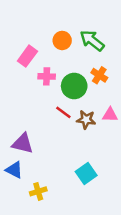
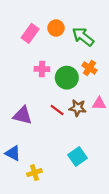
orange circle: (62, 40) -> (56, 28), moved
pink rectangle: (27, 56) -> (30, 33), moved
red line: (63, 112) -> (57, 110), moved
purple triangle: (23, 144) -> (23, 115), moved

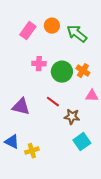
orange cross: (89, 68) -> (83, 71), moved
brown star: (78, 108) -> (72, 117), moved
cyan square: (78, 156) -> (82, 142), moved
yellow cross: (34, 173) -> (32, 151), moved

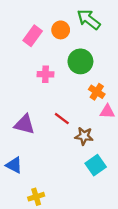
green arrow: (77, 34) -> (89, 19), moved
orange cross: (83, 71) -> (97, 92), moved
green circle: (62, 72) -> (80, 61), moved
yellow cross: (32, 151) -> (36, 197), moved

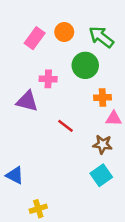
green arrow: (89, 19) -> (101, 37), moved
orange cross: (97, 92) -> (103, 97), turned -35
purple triangle: (24, 124) -> (27, 101), moved
brown star: (84, 136) -> (103, 144), moved

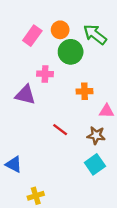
green circle: (85, 65) -> (71, 52), moved
orange cross: (103, 97) -> (84, 91), moved
red line: (65, 126) -> (60, 130), moved

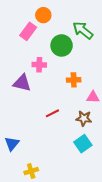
orange circle: (60, 30) -> (43, 15), moved
red line: (60, 130) -> (52, 113), turned -64
blue triangle: (14, 164) -> (12, 144), turned 42

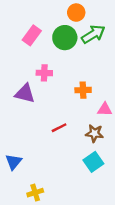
orange circle: (43, 15) -> (76, 13), moved
green arrow: (83, 30) -> (93, 34), turned 110
green circle: (62, 45) -> (65, 38), moved

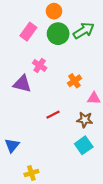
orange circle: (76, 13) -> (54, 11), moved
pink cross: (44, 73) -> (40, 65), turned 32
orange cross: (83, 90) -> (74, 81), turned -32

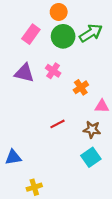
pink cross: (40, 65) -> (53, 71), moved
purple triangle: (22, 84) -> (24, 73), moved
blue triangle: (12, 145) -> (13, 157), turned 42

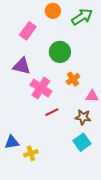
green arrow: (91, 33) -> (82, 17), moved
green circle: (63, 36) -> (60, 52), moved
pink cross: (53, 71) -> (41, 88), moved, size x1.5
yellow cross: (34, 187) -> (31, 153), moved

